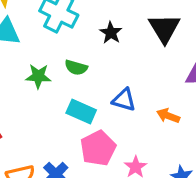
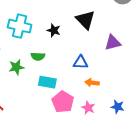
blue triangle: (124, 100) -> (81, 62), moved
orange arrow: (168, 116) -> (92, 83), moved

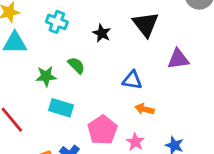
cyan cross: (20, 26) -> (57, 22), size x0.7
green semicircle: (38, 56) -> (76, 65), turned -144
cyan rectangle: (47, 82) -> (61, 108), moved

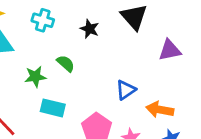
blue triangle: (132, 80) -> (126, 90), moved, turned -40
orange arrow: (144, 109) -> (160, 110), moved, size x1.4

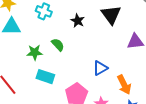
orange arrow: (160, 110) -> (124, 85), turned -132

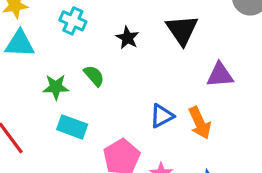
orange arrow: (124, 85) -> (200, 123), moved

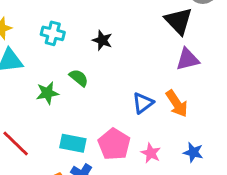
black triangle: (182, 30) -> (179, 21), moved
cyan rectangle: (72, 127) -> (73, 143), moved

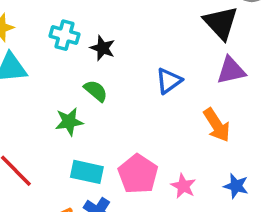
black star: (102, 40) -> (103, 48), moved
green star: (47, 93) -> (69, 122), moved
blue triangle: (143, 103) -> (169, 81), moved

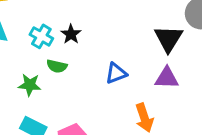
cyan cross: (65, 35) -> (41, 36), moved
green semicircle: (96, 91) -> (57, 66), turned 138

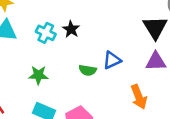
green semicircle: (57, 66) -> (88, 70), moved

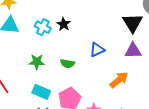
green semicircle: (88, 70) -> (68, 64), moved
orange arrow: (139, 97) -> (119, 80), turned -108

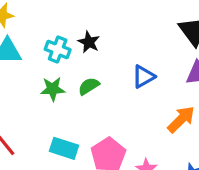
green star: (37, 62) -> (53, 89), moved
green semicircle: (68, 64) -> (89, 86), moved, turned 144

